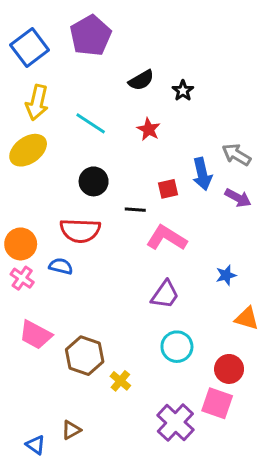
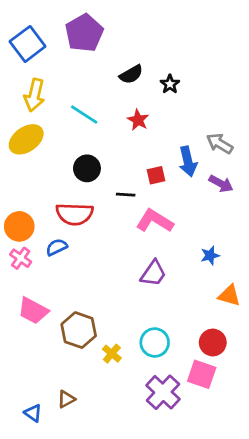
blue semicircle: (61, 266) -> (57, 247), turned -40
cyan circle: (177, 347) -> (155, 343), moved

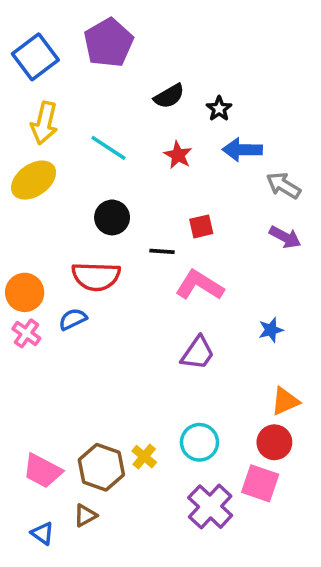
blue arrow: (188, 161) -> (242, 150), moved, turned 104
orange triangle: (229, 296) -> (285, 401), moved, turned -40
pink trapezoid: (33, 311) -> (42, 471), moved
brown hexagon: (79, 330) -> (101, 467), moved

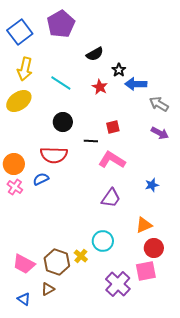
black star: (219, 109) -> (119, 70), moved
orange triangle: (285, 401) -> (144, 225), moved
cyan circle: (199, 442) -> (103, 241), moved
pink square: (260, 483) -> (146, 271), turned -30

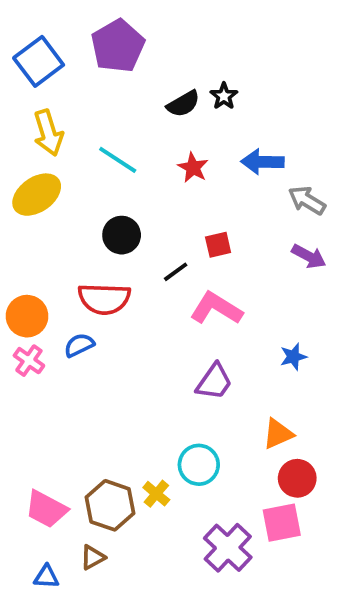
yellow arrow: (25, 69) -> (48, 133), turned -30
black star: (119, 70) -> (224, 96), moved
black line: (91, 141) -> (176, 272), turned -40
blue triangle: (24, 299) -> (46, 577), turned -32

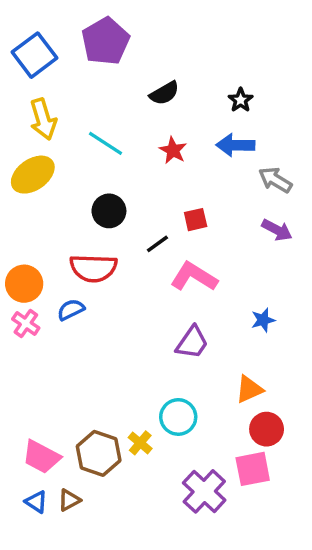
black star: (224, 96) -> (241, 100), moved
brown triangle: (93, 557) -> (69, 500), moved
blue triangle: (46, 577) -> (36, 502), moved, turned 30

